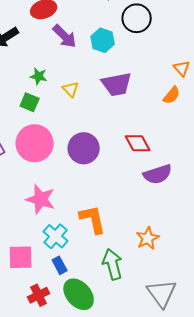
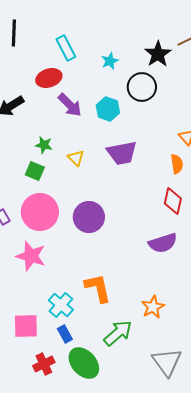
orange semicircle: (172, 95) -> (177, 164), turned -48
red diamond: (138, 143) -> (173, 201), moved, turned 40
pink star: (41, 199) -> (31, 256), moved
green arrow: (113, 264) -> (118, 333), turned 64

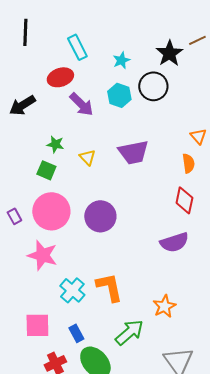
cyan hexagon: (108, 109) -> (119, 95), moved
cyan cross: (61, 305) -> (72, 290), moved

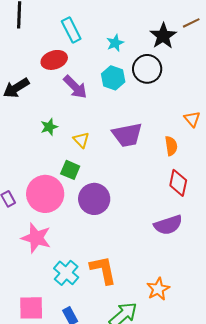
green star: (55, 144) -> (49, 127), turned -30
orange semicircle: (188, 163) -> (171, 146), moved
green square: (46, 170) -> (70, 170), moved

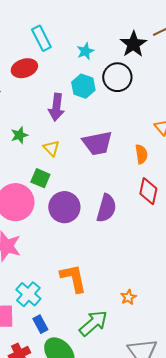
purple arrow: (75, 87) -> (56, 107), moved, turned 52
purple semicircle: (168, 225) -> (106, 208), moved, turned -56
cyan cross: (66, 273) -> (28, 294), moved
orange star: (158, 289) -> (128, 297), size x0.7

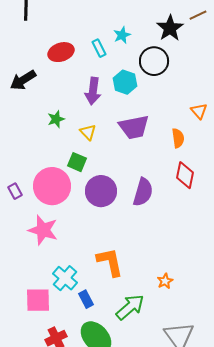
cyan rectangle: (41, 38) -> (99, 48), moved, size x0.7
cyan hexagon: (83, 86) -> (125, 82), moved
blue rectangle: (40, 324) -> (86, 299), moved

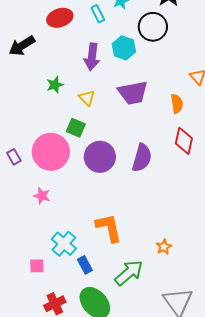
pink star: (43, 230) -> (42, 196), size x0.6
pink square: (38, 300) -> (37, 266), size x0.6

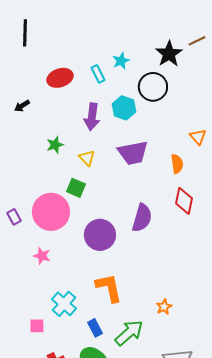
black arrow: (22, 46) -> (22, 106), size x0.6
purple circle: (100, 157) -> (100, 235), moved
blue rectangle: (85, 265) -> (95, 328), moved

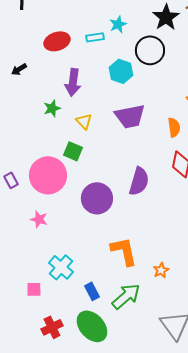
cyan rectangle: (98, 74) -> (95, 37), turned -72
purple arrow: (92, 117) -> (73, 82), moved
orange L-shape: (109, 288) -> (124, 251), moved

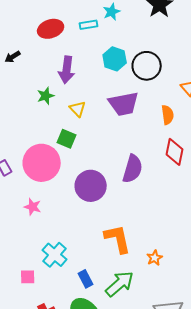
black circle: (150, 50) -> (147, 66), moved

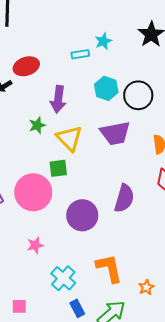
red ellipse: (51, 29) -> (26, 66), moved
yellow triangle: (78, 109) -> (69, 138), size x1.6
green square: (67, 139) -> (58, 168), turned -30
pink star: (33, 207) -> (35, 245), moved, turned -30
cyan cross: (55, 255) -> (63, 278), moved

